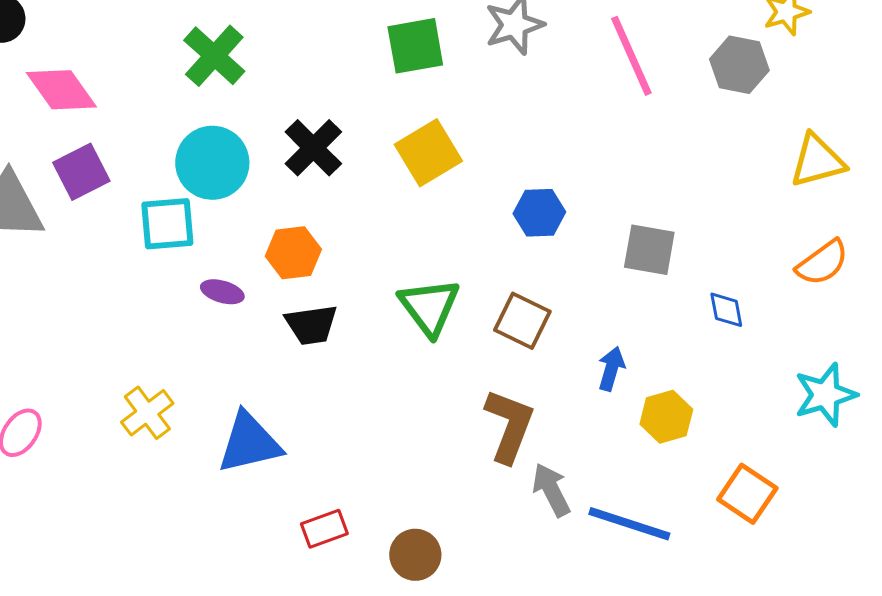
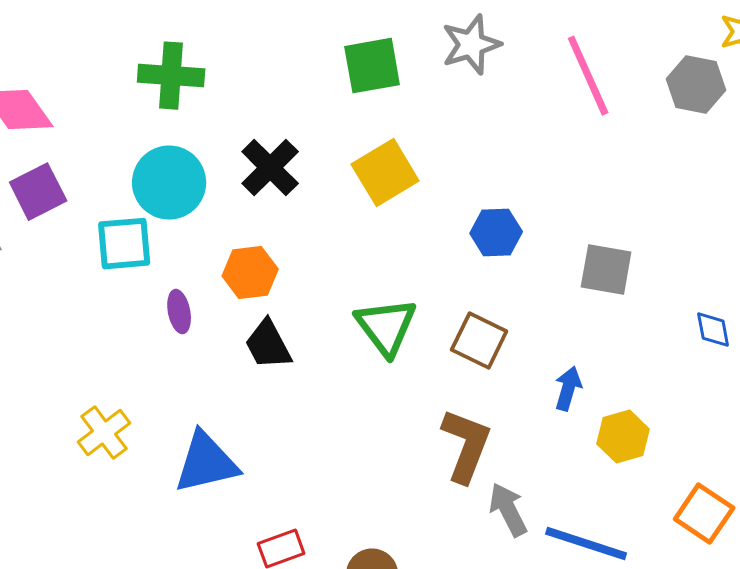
green cross: (214, 56) -> (171, 76), turned -38
purple ellipse: (222, 292) -> (179, 312), turned 63
blue diamond: (726, 310) -> (713, 330), moved
black trapezoid: (311, 325) -> (268, 345), turned 70

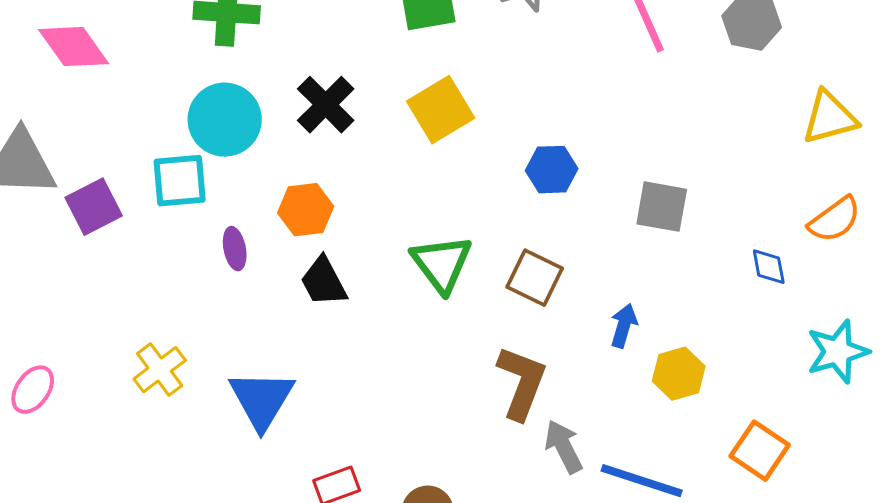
purple square: (38, 192) -> (94, 207), moved
blue triangle: (206, 463) -> (262, 400), turned -46

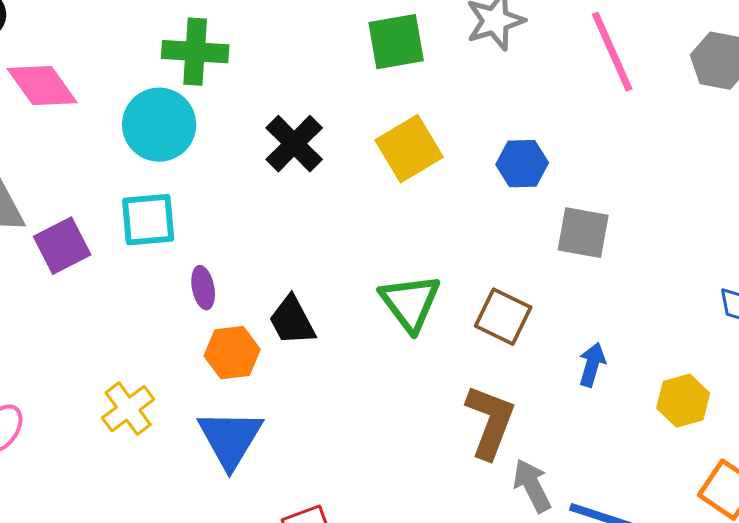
cyan circle: (225, 120) -> (159, 125), moved
blue hexagon: (552, 170) -> (522, 164), moved
gray square: (662, 207) -> (583, 233), moved
orange hexagon: (306, 210) -> (232, 353), moved
yellow hexagon: (679, 374) -> (683, 401), moved

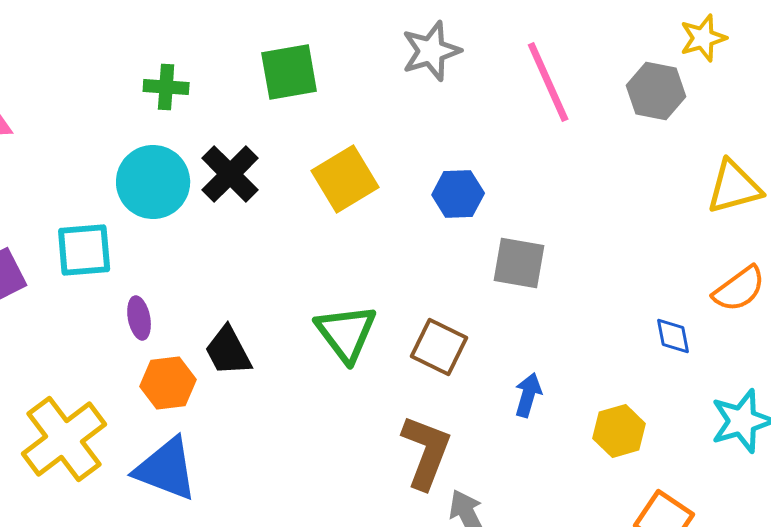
green square: (396, 42) -> (289, 72), moved
green cross: (195, 52) -> (166, 87), moved, size x0.7
cyan circle: (159, 125) -> (153, 182), moved
yellow cross: (128, 409) -> (64, 439), size x1.6
blue triangle: (230, 439) -> (166, 469), turned -40

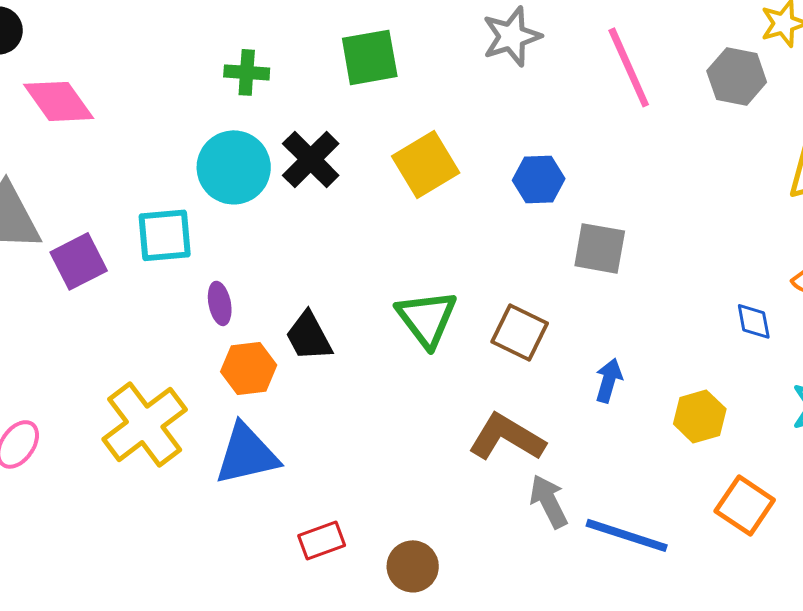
brown L-shape: (426, 452) -> (507, 437), turned -80
blue triangle: (166, 469) -> (247, 454), turned -34

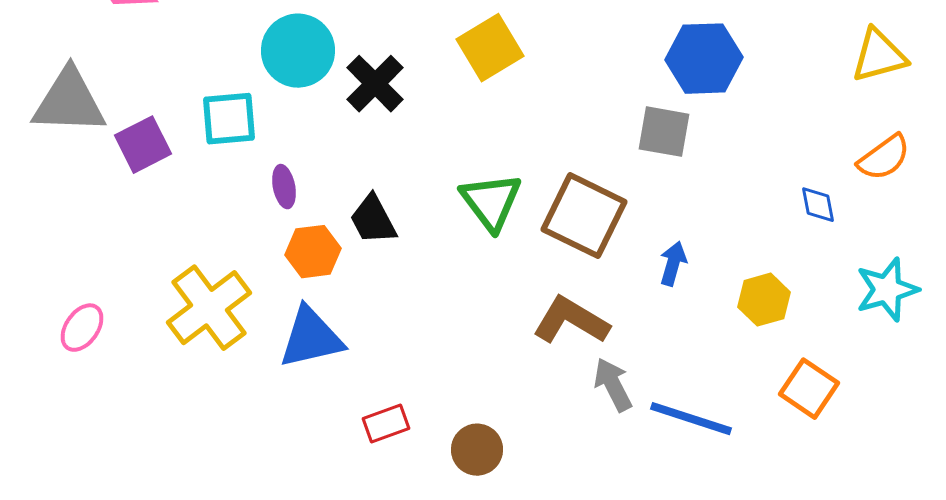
black cross: (311, 159) -> (375, 84), moved
blue hexagon: (539, 179) -> (704, 59), moved, size x1.5
brown square: (520, 332) -> (584, 216), size x1.5

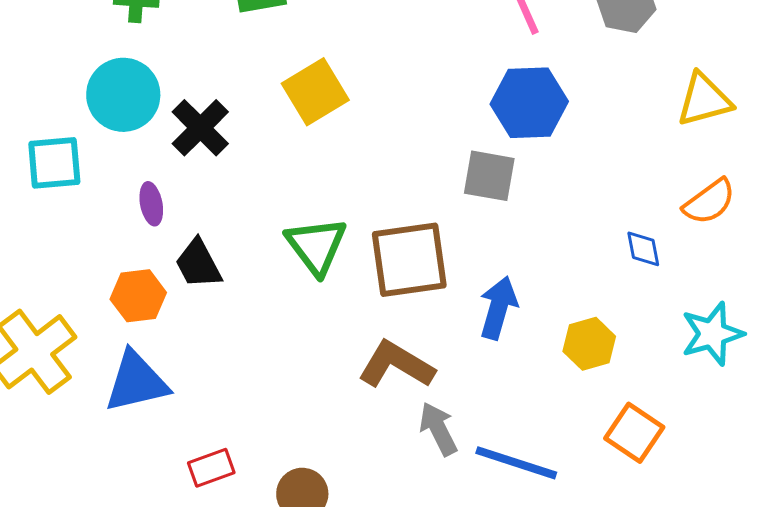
purple ellipse: (284, 187) -> (151, 204), moved
brown square: (584, 216) -> (409, 260), turned -34
blue arrow: (673, 264) -> (498, 308), size x1.4

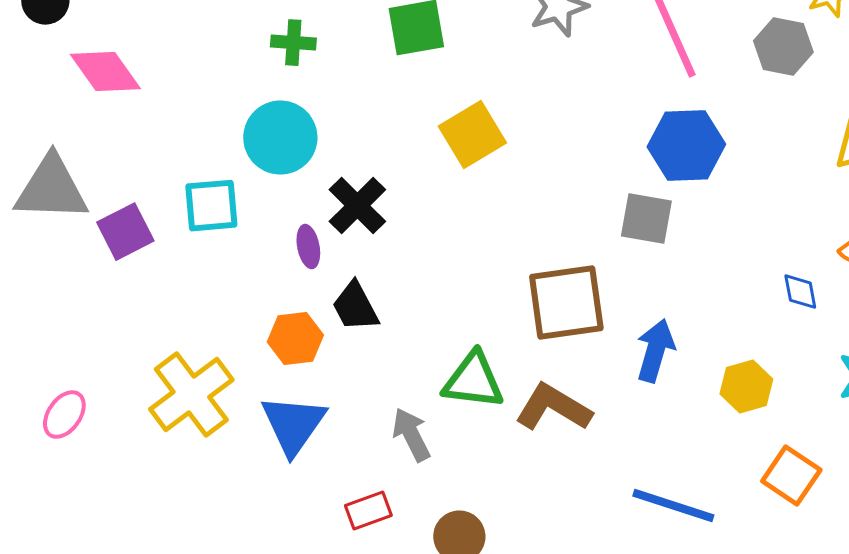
black cross: (200, 128) -> (357, 206), moved
green triangle: (316, 246) -> (473, 381), moved, turned -46
blue triangle: (136, 382) -> (293, 425), turned -42
gray arrow: (438, 429) -> (411, 435), moved

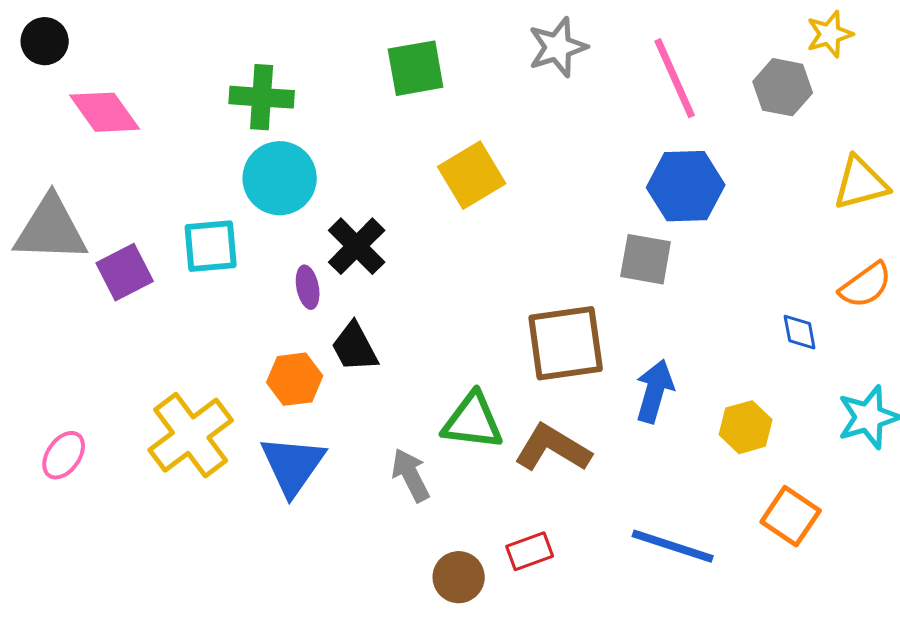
green cross: (293, 43) -> (262, 97), moved, size x1.4
red rectangle: (368, 511) -> (530, 551), moved

